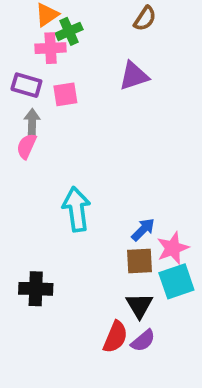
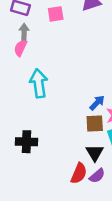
pink square: (65, 94) -> (56, 14), moved
cyan arrow: (76, 209) -> (39, 83), moved

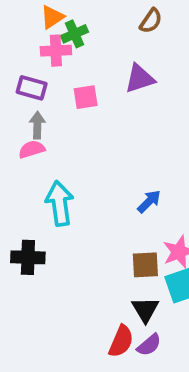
pink semicircle: (20, 48) -> (32, 149), turned 49
blue arrow: (97, 103) -> (149, 201), moved
black cross: (26, 142) -> (28, 257), moved

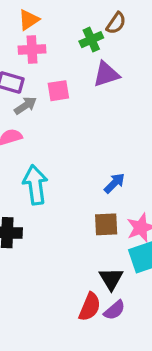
green cross: (75, 34) -> (91, 40), moved
gray arrow: (37, 125) -> (25, 106), moved, turned 55
brown square: (145, 265) -> (106, 224), moved

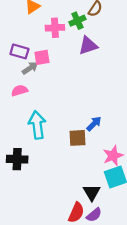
pink cross: (32, 49) -> (55, 28), moved
pink square: (58, 91) -> (42, 57), moved
brown square: (106, 224) -> (77, 138), moved

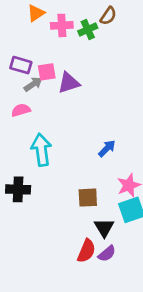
pink cross: (55, 28) -> (62, 25), moved
purple triangle: (88, 46) -> (69, 83), moved
brown square: (77, 138) -> (88, 198), moved

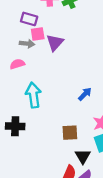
purple rectangle: (21, 65) -> (29, 19), moved
purple triangle: (69, 83) -> (55, 43), turned -30
gray arrow: (33, 84) -> (27, 44), turned 40

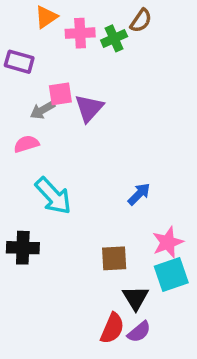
purple rectangle: (29, 19) -> (19, 62), moved
gray arrow: (27, 44) -> (42, 110), turned 144
cyan arrow: (33, 95) -> (53, 196), turned 145

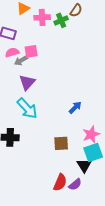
purple triangle: (89, 108) -> (27, 82), moved
pink semicircle: (26, 144) -> (12, 52), moved
black triangle: (136, 298) -> (84, 165), moved

